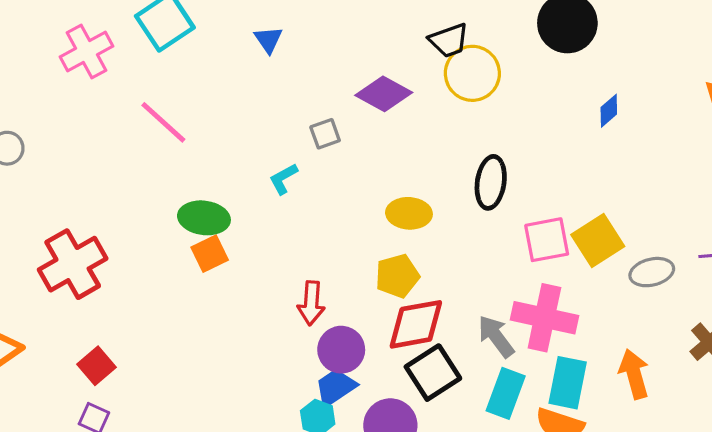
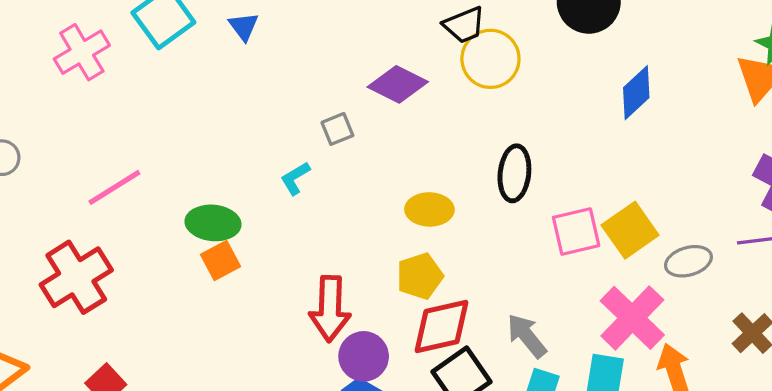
blue triangle: (268, 40) -> (244, 26), moved
blue diamond: (609, 111) -> (636, 93), size x1.5
pink line: (163, 122) -> (114, 187), moved, turned -72
red arrow: (311, 303) -> (330, 309), size x1.4
pink cross: (544, 318) -> (632, 318), moved, turned 34

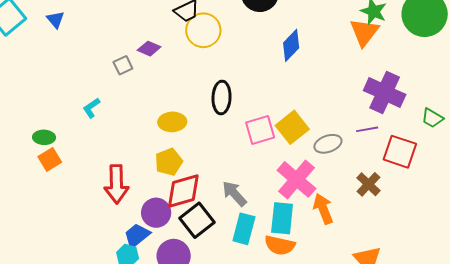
purple diamond: (398, 84) -> (149, 49), size x0.7
gray square: (337, 129) -> (123, 65), moved
green ellipse: (213, 223) -> (44, 137), size x0.7
purple circle: (364, 356) -> (156, 213), moved

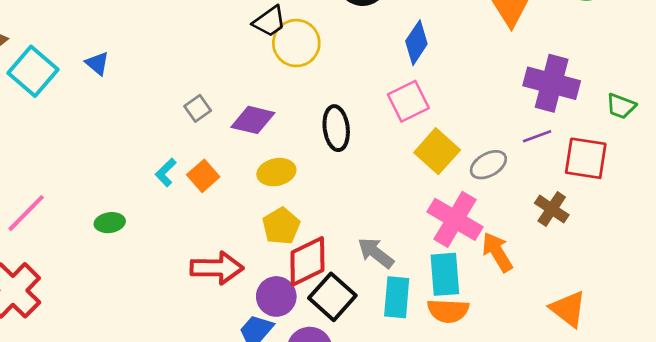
purple diamond: (149, 49) -> (253, 120), moved, size x1.4
pink square: (260, 130) -> (408, 101), moved
orange square: (50, 159) -> (203, 176), moved
red arrow: (116, 184) -> (217, 268), turned -78

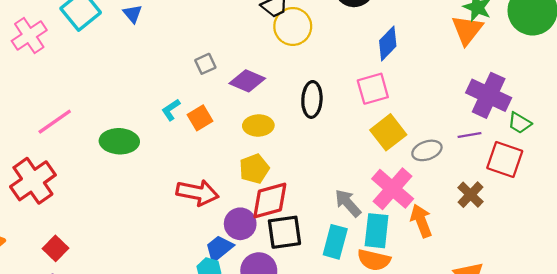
green trapezoid: (621, 106) -> (520, 123), moved
green ellipse: (110, 223) -> (119, 141), size x1.6
gray arrow: (376, 253) -> (348, 203), moved
black square: (332, 297) -> (284, 232), turned 30

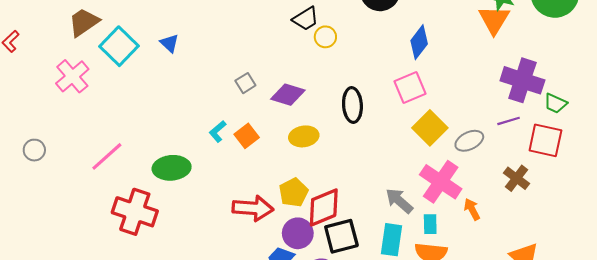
yellow circle: (293, 26) -> (325, 37), size x0.6
yellow pentagon: (254, 169) -> (294, 192), moved
red cross: (33, 181) -> (135, 212), moved, turned -30
orange arrow: (421, 221) -> (472, 209), size x0.7
cyan rectangle: (377, 231) -> (430, 224), size x0.6

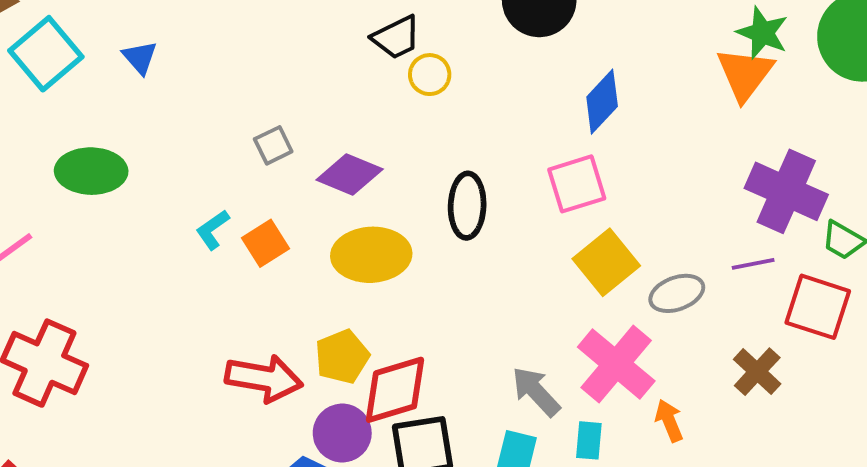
yellow ellipse: (304, 136) -> (371, 255), size x1.4
green ellipse: (172, 168) -> (91, 171), moved

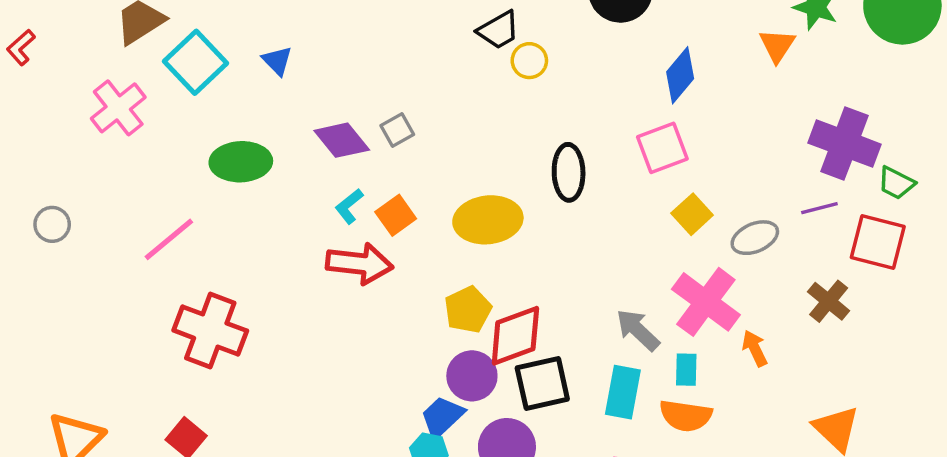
orange triangle: (745, 74) -> (777, 45), moved, size x0.7
purple diamond: (350, 175) -> (342, 140), moved, turned 32
yellow square: (606, 262) -> (692, 214), size x0.7
red arrow: (264, 378) -> (359, 263), moved

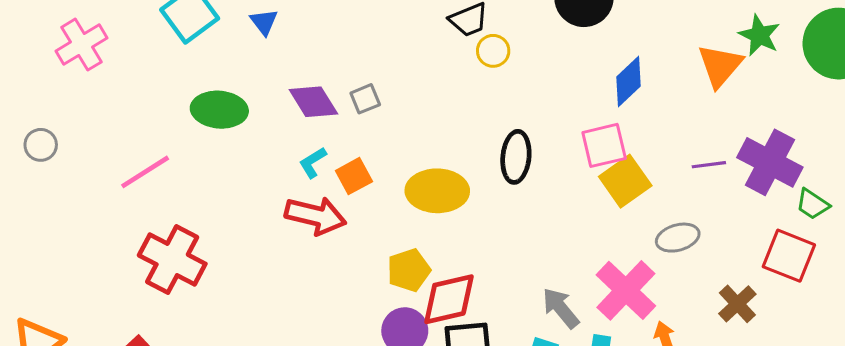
orange triangle: (777, 45) -> (720, 66), size x1.4
pink cross: (118, 108) -> (82, 45), moved
purple line: (819, 208) -> (709, 165), moved
yellow square: (692, 214) -> (625, 181), moved, size x1.4

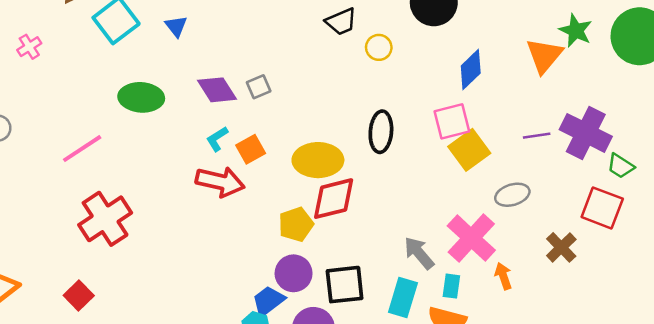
pink cross: (82, 45) -> (29, 47), size x0.6
yellow circle: (493, 51) -> (379, 47), moved
red cross: (172, 260) -> (105, 219), turned 30
red diamond: (449, 299) -> (334, 199), moved

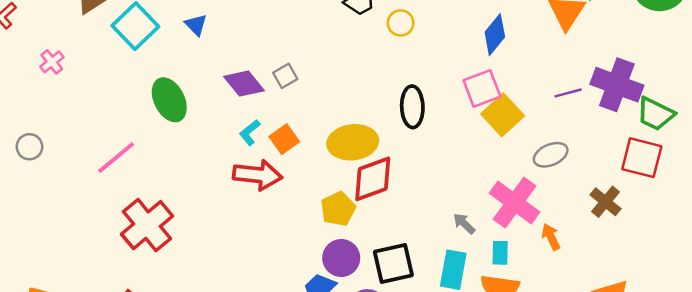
green ellipse: (141, 97) -> (169, 100), turned 66
green trapezoid: (621, 166) -> (655, 114), size x1.4
gray arrow: (419, 253) -> (464, 224), size x0.7

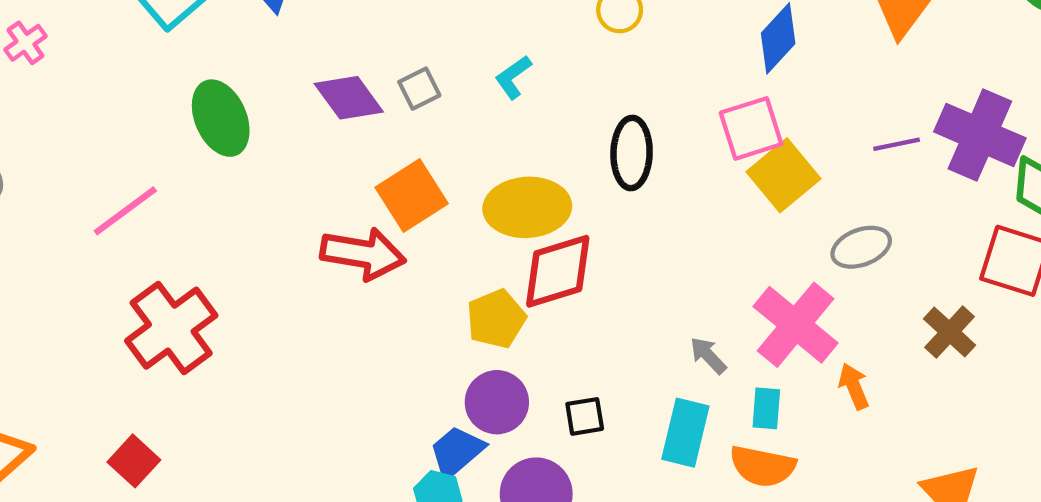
cyan L-shape: (250, 133) -> (513, 77), moved
orange square: (284, 139) -> (412, 196), size x1.4
black square: (393, 263) -> (585, 416), size x0.6

